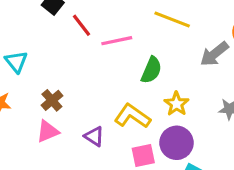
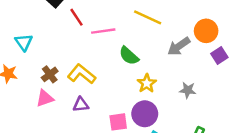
green semicircle: (151, 70) -> (129, 56), turned 105
yellow L-shape: (132, 116) -> (82, 74), moved
purple triangle: (94, 136) -> (81, 105), turned -42

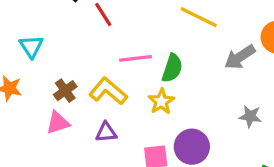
pink line: (103, 31) -> (136, 58), moved
green semicircle: (129, 56) -> (172, 68), turned -115
yellow star: (147, 83) -> (161, 101), moved

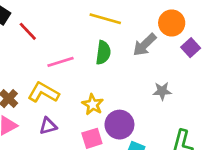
green semicircle: (172, 68) -> (103, 53), moved
yellow star: (161, 101) -> (93, 104), moved

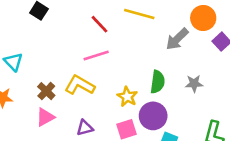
red line: (28, 31) -> (100, 24), moved
green semicircle: (103, 53) -> (158, 82), moved
purple triangle: (48, 126) -> (85, 128), moved

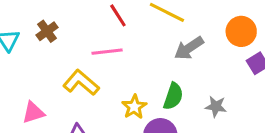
gray arrow: (177, 39) -> (189, 48), moved
brown cross: (46, 91) -> (47, 31), moved

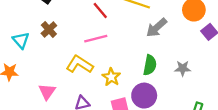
yellow star: (134, 107) -> (111, 77), moved
pink triangle: (33, 112) -> (47, 92), turned -30

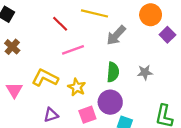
pink line: (96, 39) -> (73, 50), moved
pink triangle: (47, 92) -> (14, 90), moved

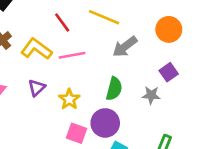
purple square: (167, 35) -> (169, 72), moved
yellow L-shape: (45, 78) -> (36, 49), moved
purple triangle: (51, 115) -> (37, 88), moved, turned -35
pink square: (87, 115) -> (76, 133), turned 30

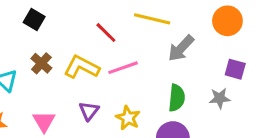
purple square: (169, 72) -> (235, 69), turned -30

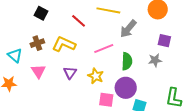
black square: (34, 20) -> (41, 13), moved
brown cross: (41, 63) -> (37, 43), turned 32
pink line: (123, 68) -> (104, 49), moved
pink triangle: (44, 121) -> (38, 71), moved

